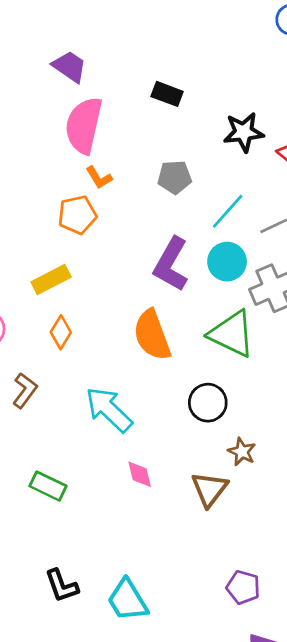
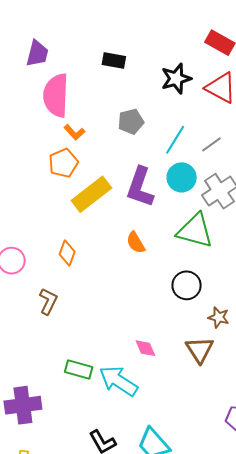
purple trapezoid: (69, 67) -> (37, 54), turned 80
yellow rectangle: (51, 279) -> (91, 194), moved, size x1.4
orange semicircle: (152, 335) -> (136, 243), size x0.6
cyan arrow: (109, 410) -> (119, 381), moved

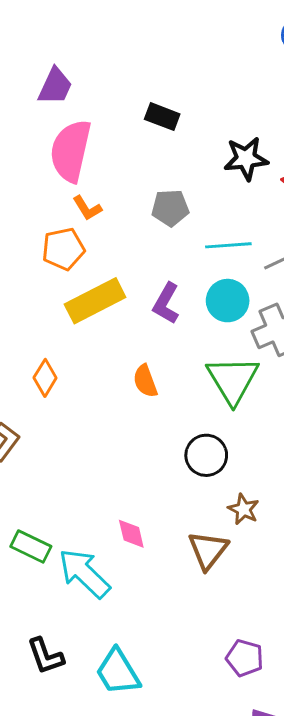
cyan line: (175, 140) -> (228, 245), turned 44
purple L-shape: (140, 187) -> (166, 303), size x0.7
green triangle: (195, 231) -> (233, 380), turned 33

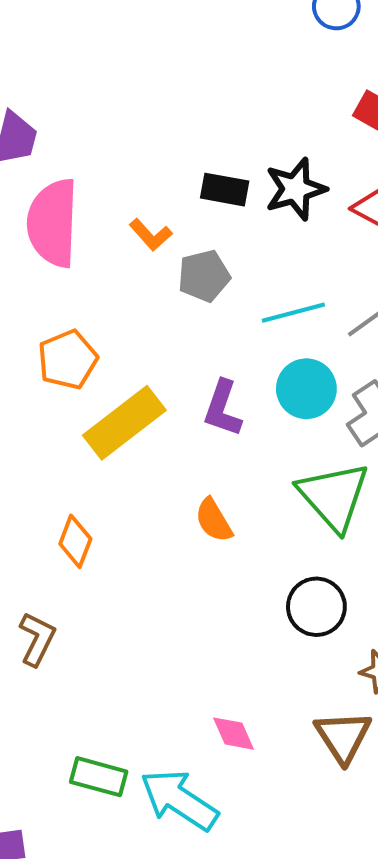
black rectangle: (162, 117) -> (225, 190), moved
orange L-shape: (87, 208) -> (151, 235), moved

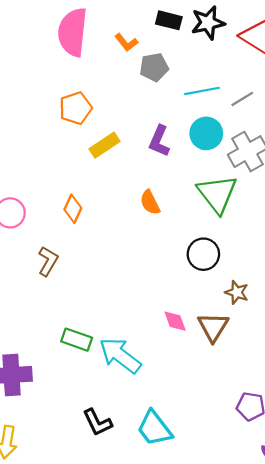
yellow rectangle: (124, 423) -> (104, 145), size x0.7
pink diamond: (234, 734) -> (175, 321), moved

